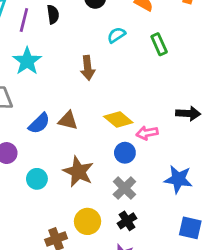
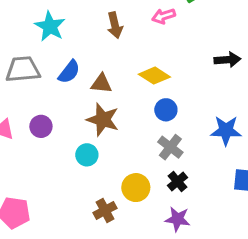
blue semicircle: (39, 123) -> (69, 72), moved
pink arrow: (147, 133) -> (164, 16), moved
brown star: (78, 172) -> (103, 120), moved
cyan circle: (37, 179) -> (87, 155), moved

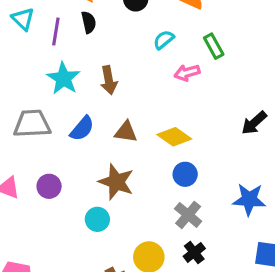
brown arrow: (115, 25) -> (109, 80), moved
black arrow: (227, 60) -> (254, 123), turned 140
brown triangle: (101, 84) -> (126, 132), moved

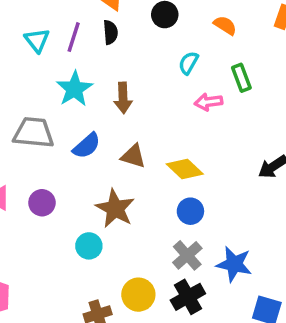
cyan triangle: (23, 19) -> (37, 40), moved
cyan semicircle: (164, 40) -> (189, 63), turned -30
blue star: (249, 200) -> (234, 264), moved
black cross: (194, 252) -> (188, 297), size x1.4

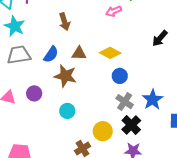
cyan star: (74, 89) -> (15, 26), moved
brown star: (115, 209) -> (65, 76), moved
blue star: (234, 264) -> (153, 99), turned -30

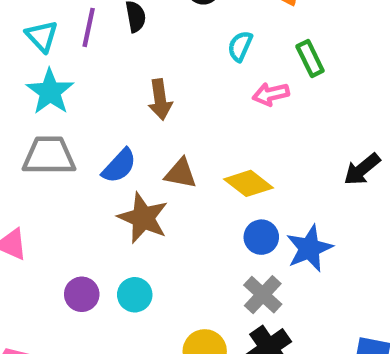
purple circle: (34, 93) -> (82, 294), moved
blue star: (153, 99) -> (309, 248), moved

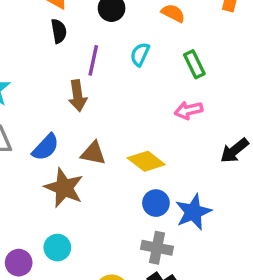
purple line: (89, 27) -> (93, 60), moved
pink arrow: (271, 94) -> (188, 110), moved
purple circle: (82, 294) -> (19, 263), moved
gray cross: (263, 295) -> (157, 248), turned -32

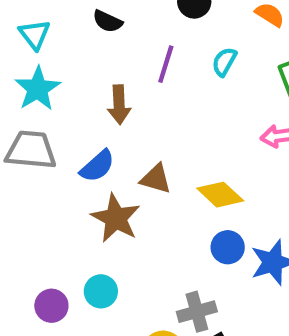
black semicircle: (59, 31) -> (108, 21), moved, turned 120
brown arrow: (78, 96) -> (119, 105), moved
gray cross: (157, 248) -> (197, 312), moved, turned -32

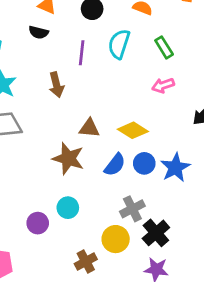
cyan semicircle: (224, 62) -> (119, 44), size x1.5
blue semicircle: (97, 166) -> (115, 165), moved

